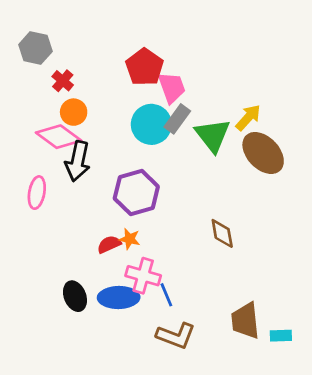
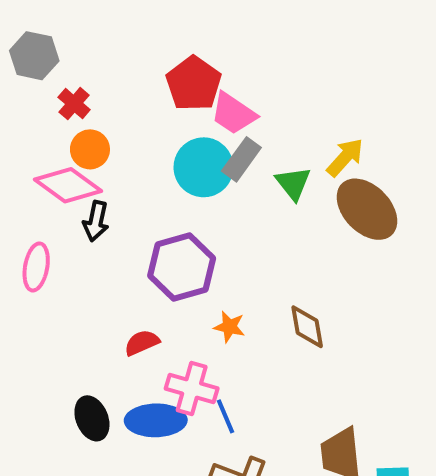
pink trapezoid: (172, 88) -> (233, 114), turned 144
green triangle: (213, 135) -> (293, 183), size x0.7
black arrow: (78, 161) -> (96, 221), size x0.7
orange star: (130, 239) -> (229, 327), moved

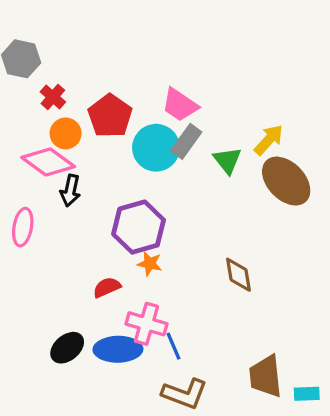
red pentagon: (194, 84) -> (110, 116), moved
orange star: (229, 327) -> (150, 264), moved
black ellipse: (92, 418) -> (67, 348), turned 72

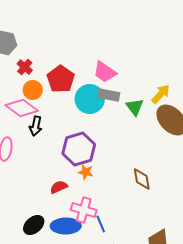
gray rectangle: (186, 141) -> (109, 95), turned 65

